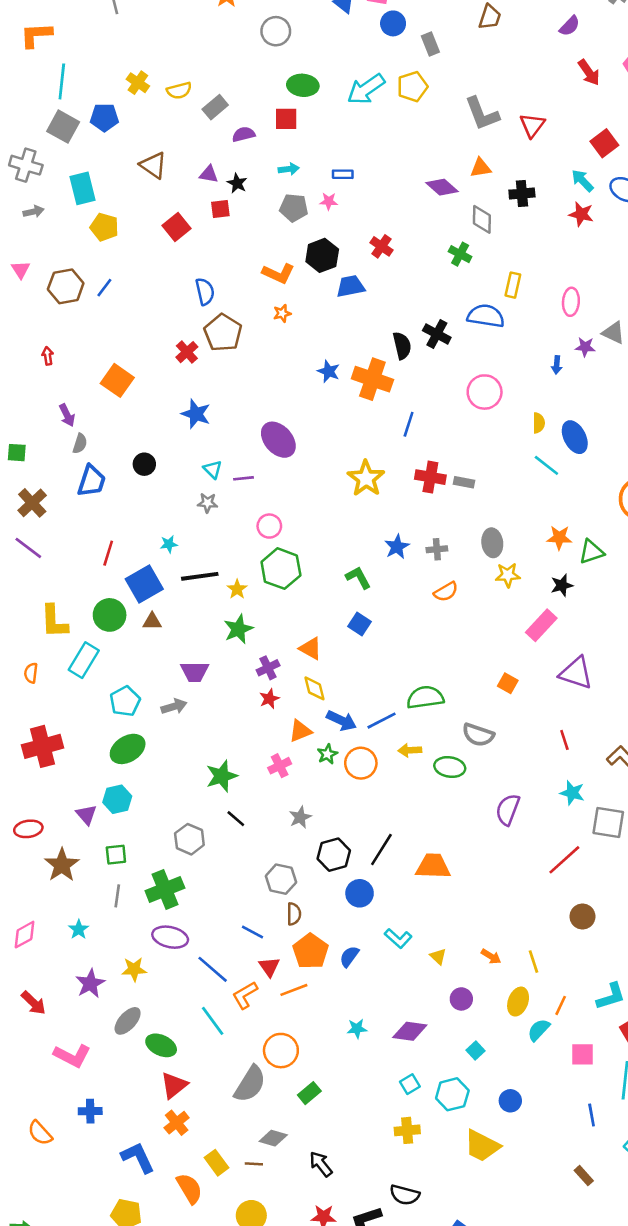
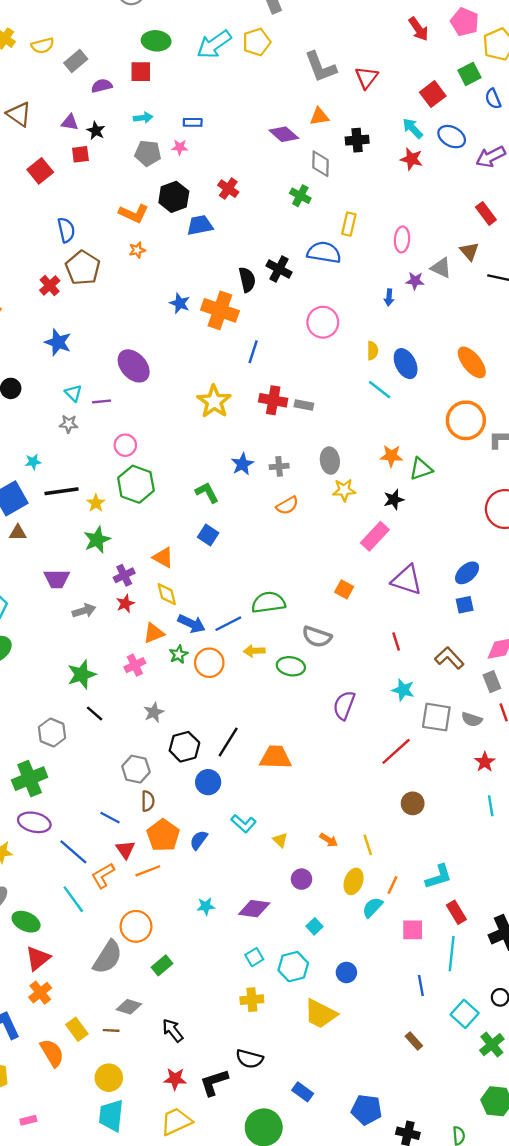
gray arrow: (174, 706) -> (84, 611), moved

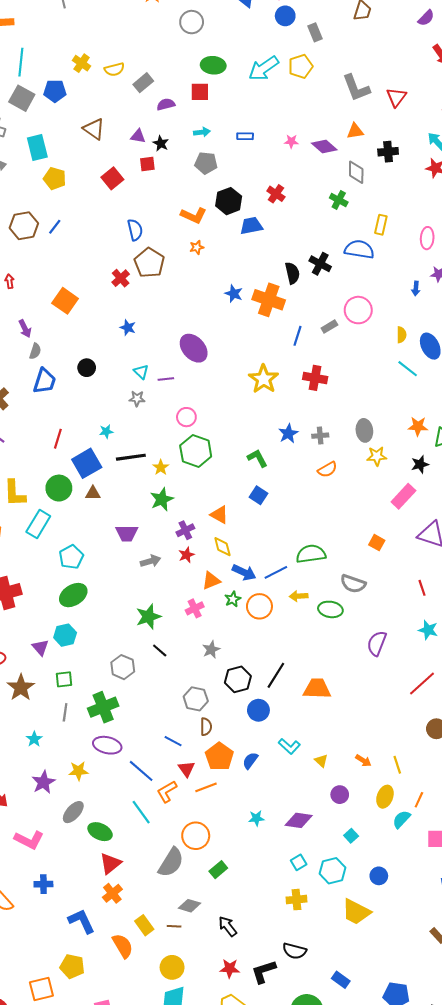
pink star: (180, 147) -> (291, 141), moved
blue star: (58, 342) -> (128, 328), size x0.7
gray rectangle: (304, 405) -> (329, 327), moved, turned -42

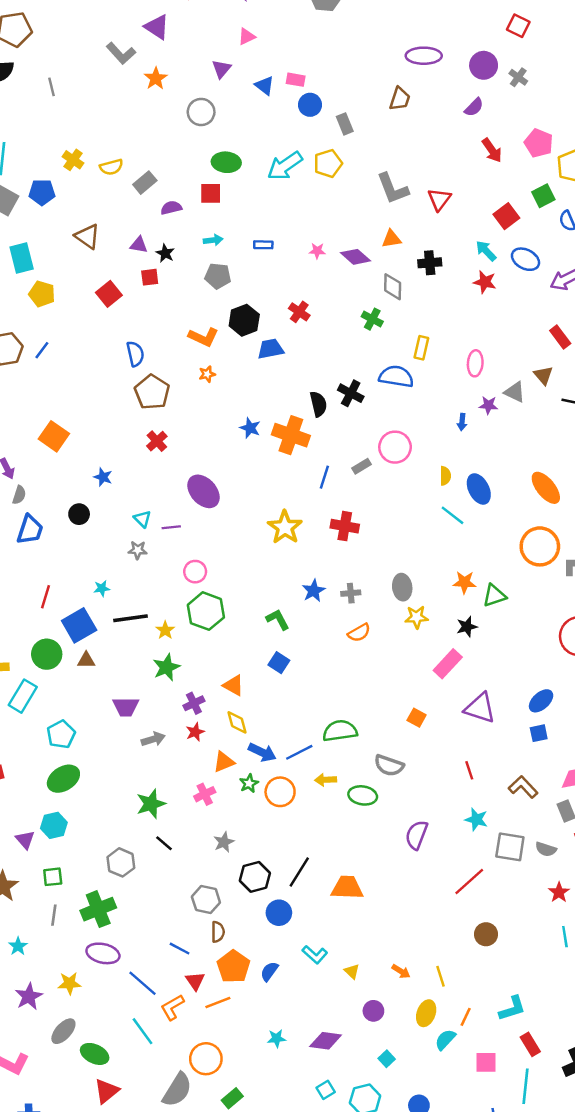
red cross: (121, 278) -> (157, 441), moved
blue star: (128, 328) -> (103, 477), moved

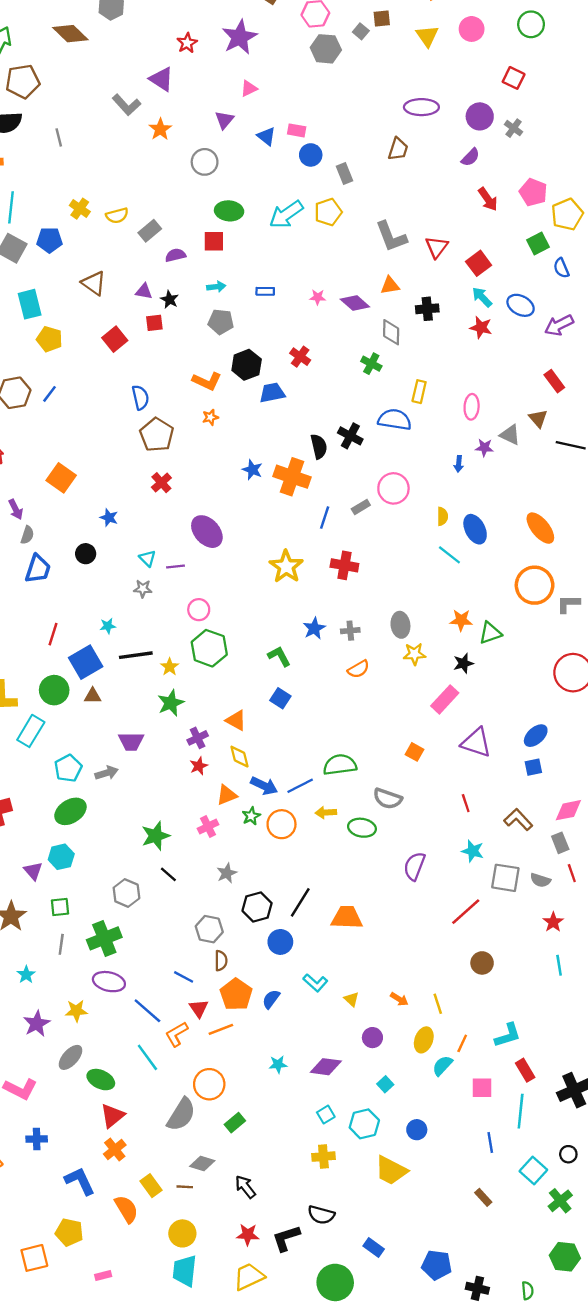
red square: (506, 216) -> (479, 263), moved
gray arrow: (153, 739) -> (107, 773), moved

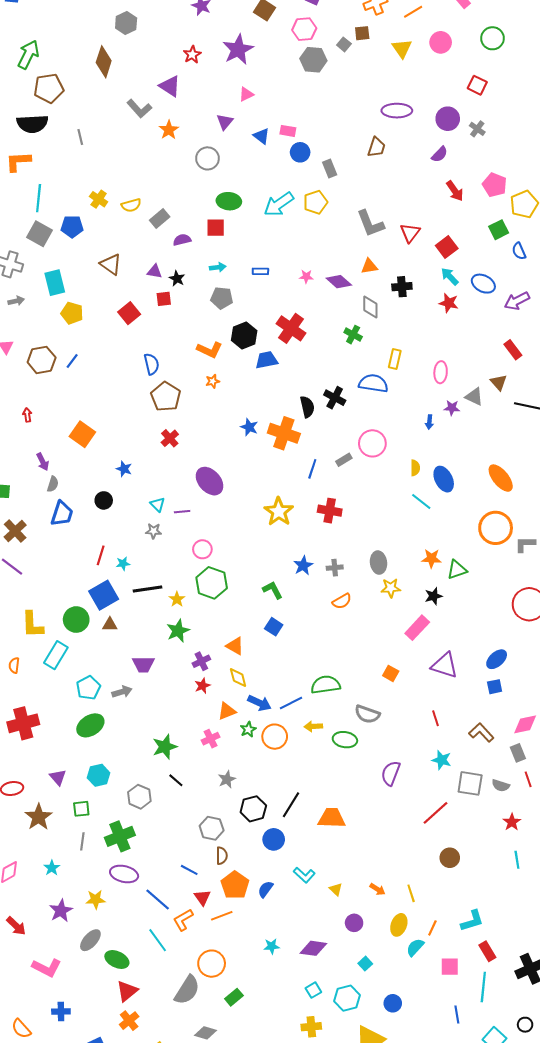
brown diamond: (70, 34) -> (104, 62), moved, turned 64
red cross: (300, 357) -> (291, 328), size x1.6
red line: (53, 634) -> (101, 555), moved
cyan hexagon: (61, 857) -> (99, 775), moved

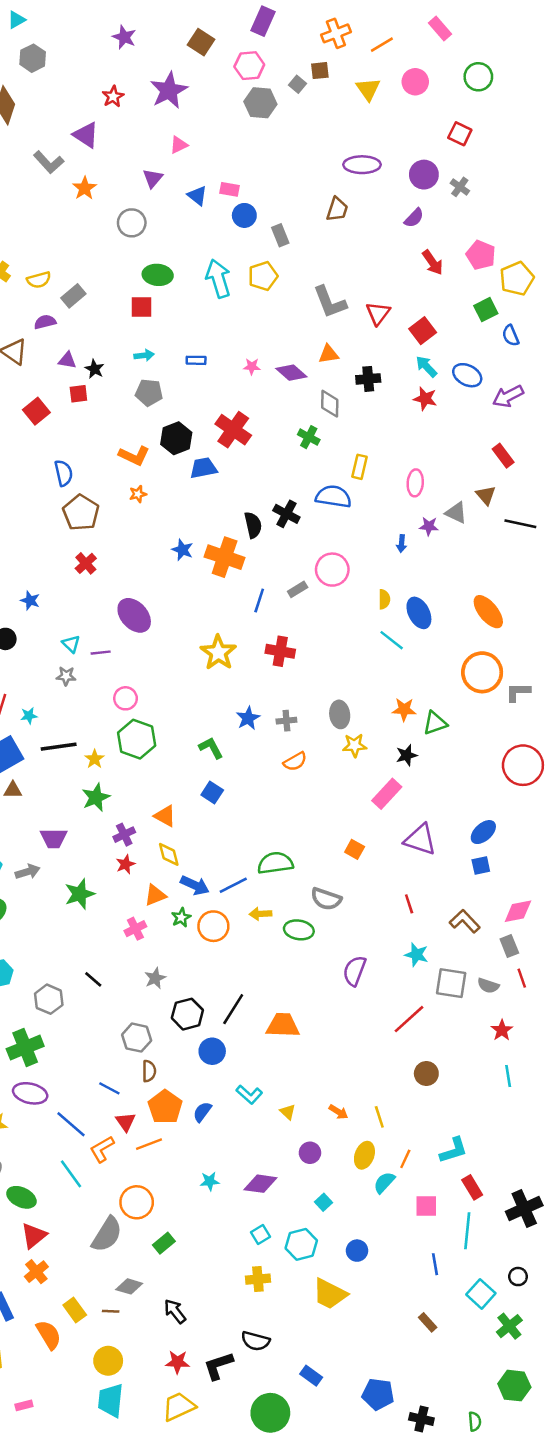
cyan arrow: (279, 204) -> (218, 279), turned 108
purple semicircle: (182, 240) -> (45, 322), moved
green star: (165, 747) -> (80, 894), moved

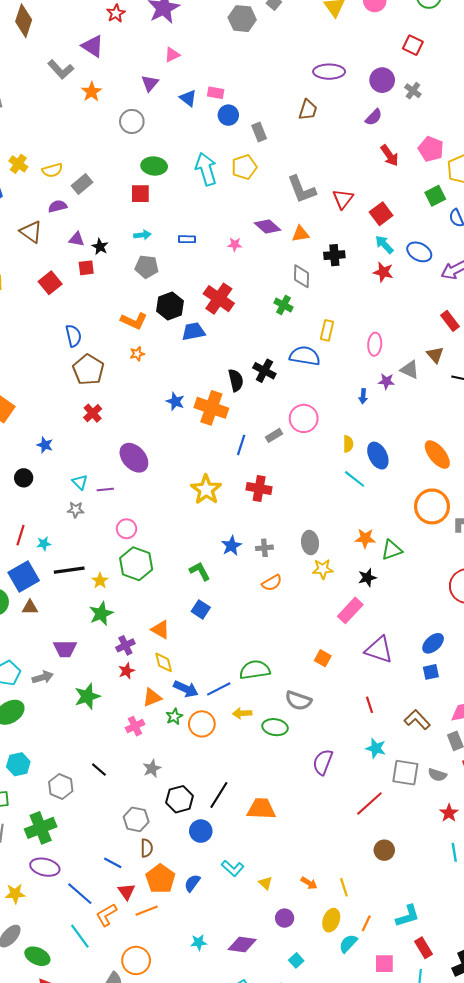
purple diamond: (291, 373) -> (268, 226), moved

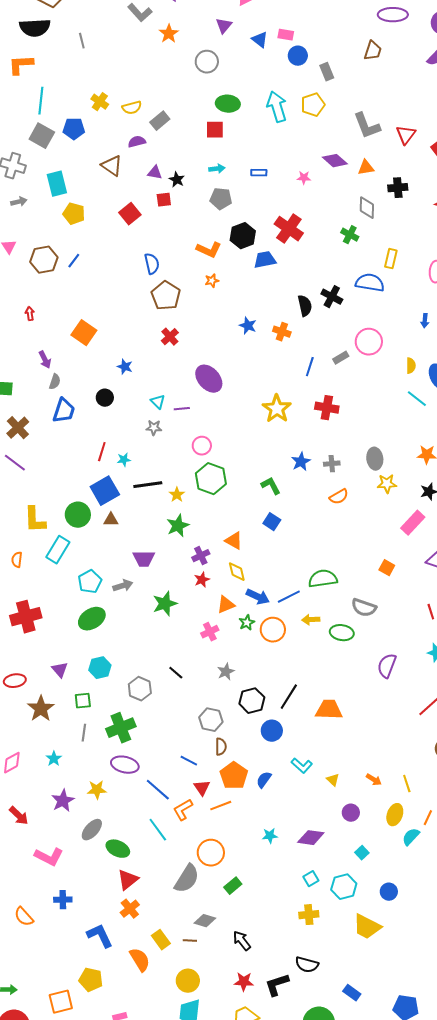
orange cross: (211, 408) -> (282, 332), size x0.6

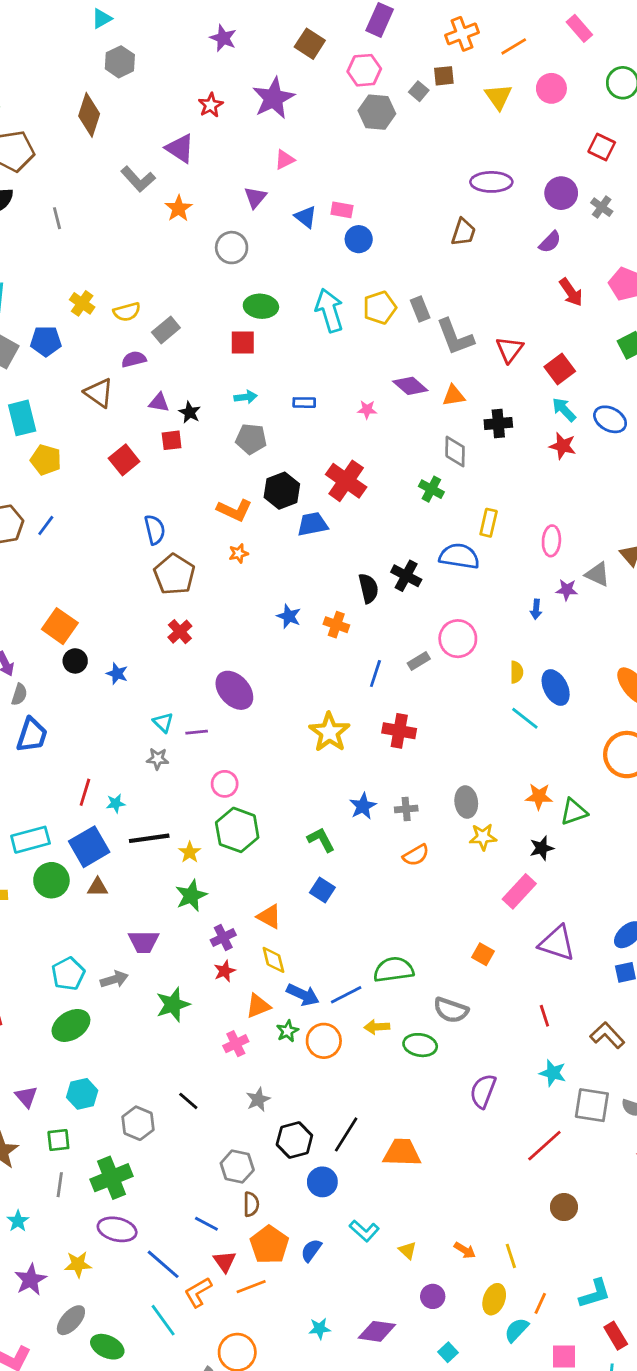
gray rectangle: (327, 72) -> (420, 309), moved
black circle: (105, 398) -> (75, 661), moved
cyan rectangle: (58, 550) -> (30, 840), moved, turned 44

